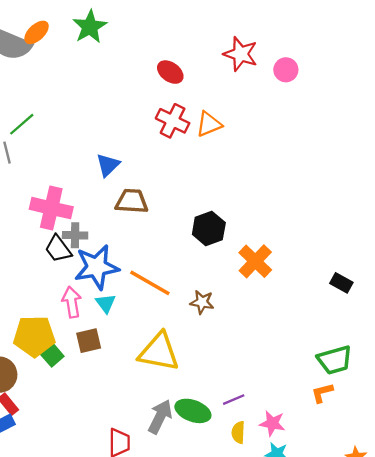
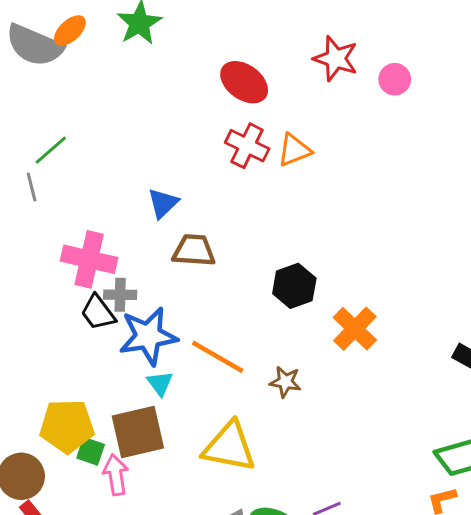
red ellipse: (170, 72) -> (244, 82), size x1.4
pink arrow: (72, 302) -> (116, 475), moved
brown square: (89, 341) -> (138, 432), size x1.6
green square: (52, 355) -> (91, 451), turned -30

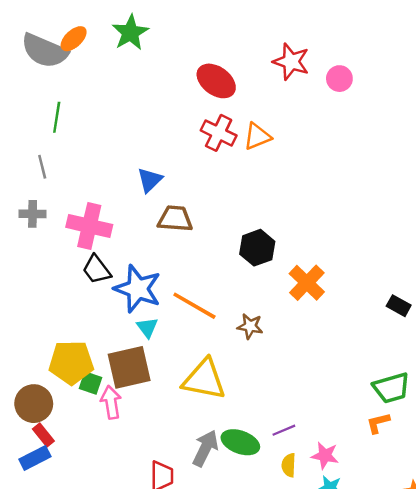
green line: (51, 150) -> (57, 117), moved, turned -40
gray cross: (120, 295) -> (33, 214), moved
blue star: (148, 336) -> (138, 289), turned 30

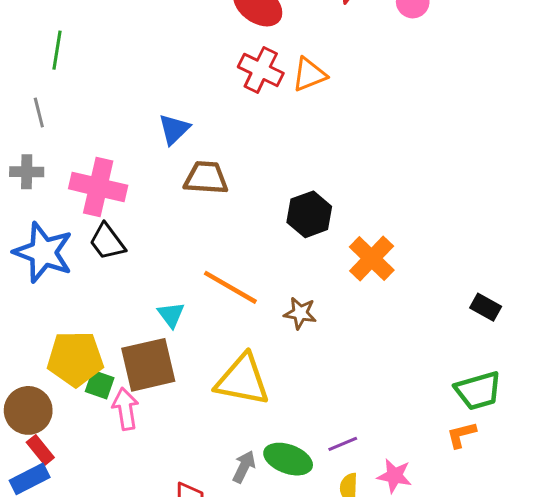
blue star: (138, 289) -> (43, 252), moved
black rectangle: (399, 306) -> (486, 307), moved
gray arrow: (205, 448) -> (244, 467), size x0.7

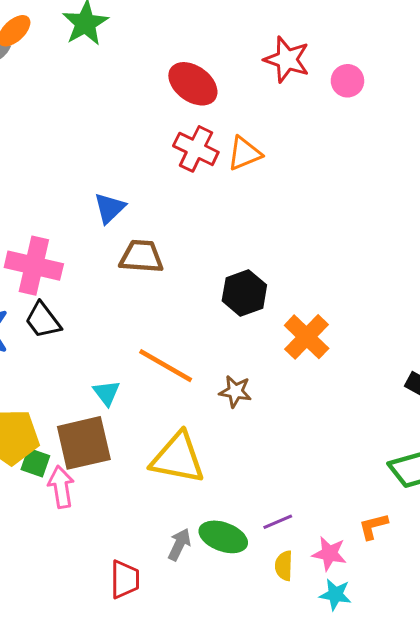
orange L-shape: (461, 435) -> (373, 526), moved

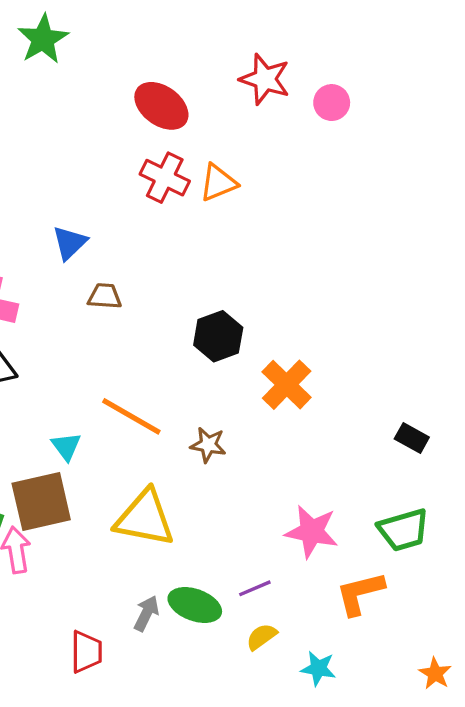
brown trapezoid: (141, 257) -> (105, 296), size x0.7
orange L-shape: (373, 526) -> (360, 593), size x1.5
pink star: (329, 554) -> (312, 532), moved, size x1.4
yellow semicircle: (284, 566) -> (262, 637), turned 52

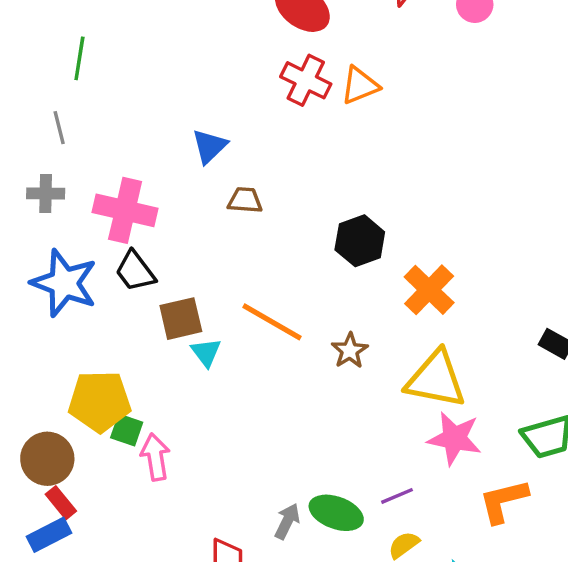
brown star: (208, 445) -> (350, 351), turned 30
brown square: (41, 502) -> (181, 319), moved, size x0.7
yellow triangle: (145, 518) -> (436, 379), moved

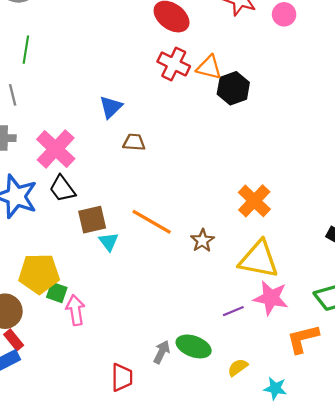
orange triangle: (360, 85) -> (209, 67), turned 36
pink cross: (125, 210) -> (56, 149), turned 30
black hexagon: (360, 241) -> (233, 88), moved
purple line: (397, 496) -> (233, 311), moved

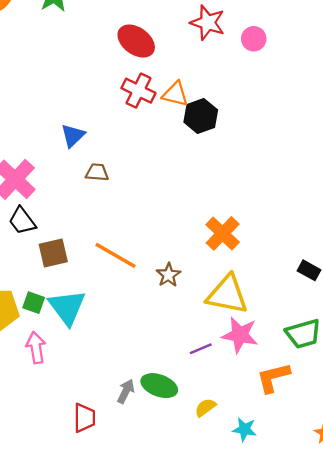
cyan triangle: (109, 242) -> (67, 307), moved, size x1.8
green square: (57, 292) -> (34, 303), moved

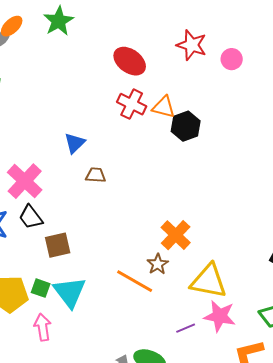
orange cross: (223, 233) -> (176, 235), moved
orange line: (115, 255) -> (135, 281), moved

